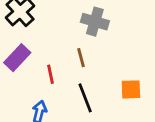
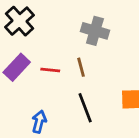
red line: (51, 74) -> (50, 70), moved, turned -72

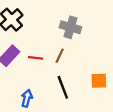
brown line: (81, 67) -> (60, 56), turned 40

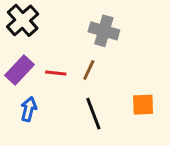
blue arrow: (27, 98) -> (29, 109), moved

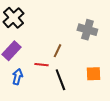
gray cross: (104, 31) -> (87, 30), moved
red line: (56, 73) -> (41, 65), moved

